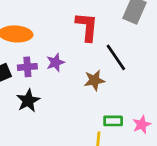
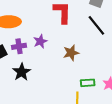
black line: (116, 57) -> (96, 25), moved

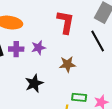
black star: (22, 72) -> (34, 83), moved

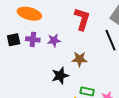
black star: (34, 83) -> (60, 76), moved

